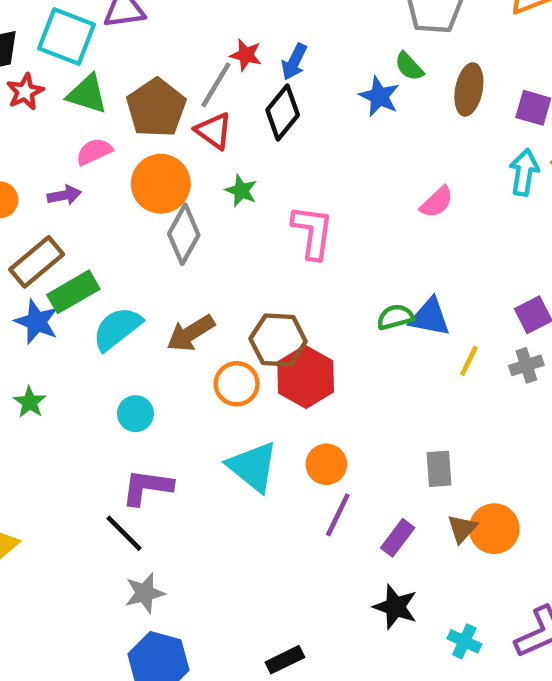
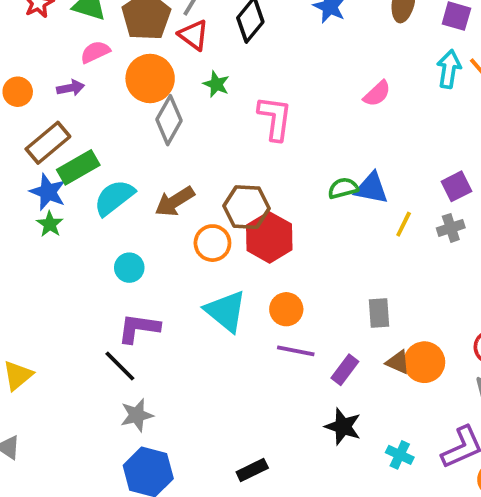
green star: (30, 402) -> (50, 224), moved
purple line: (338, 515) -> (296, 351), turned 75
brown triangle: (462, 529) -> (398, 362), turned -48

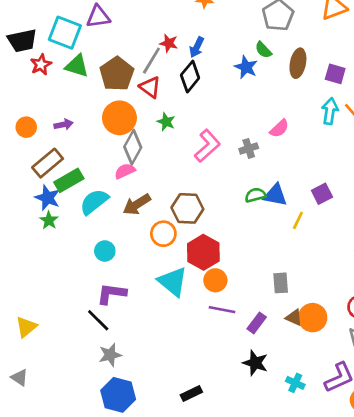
pink semicircle: (95, 52) -> (125, 171), moved
pink L-shape: (275, 118) -> (207, 146), turned 40
purple square: (456, 186) -> (322, 194), moved
gray cross: (451, 228) -> (249, 148), moved
red hexagon: (269, 237) -> (203, 252), moved

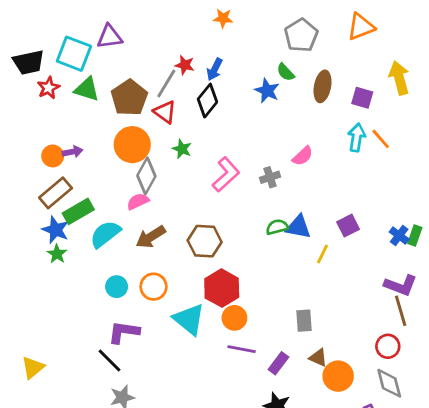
orange circle: (26, 127) -> (53, 156), moved
orange circle: (163, 234) -> (154, 287), moved
orange circle: (313, 318) -> (338, 376), moved

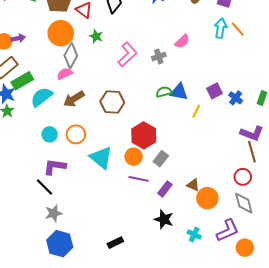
blue cross: (399, 235) -> (236, 98), moved
red hexagon: (222, 288) -> (144, 135), moved
gray rectangle: (304, 321) -> (161, 159), moved, turned 42

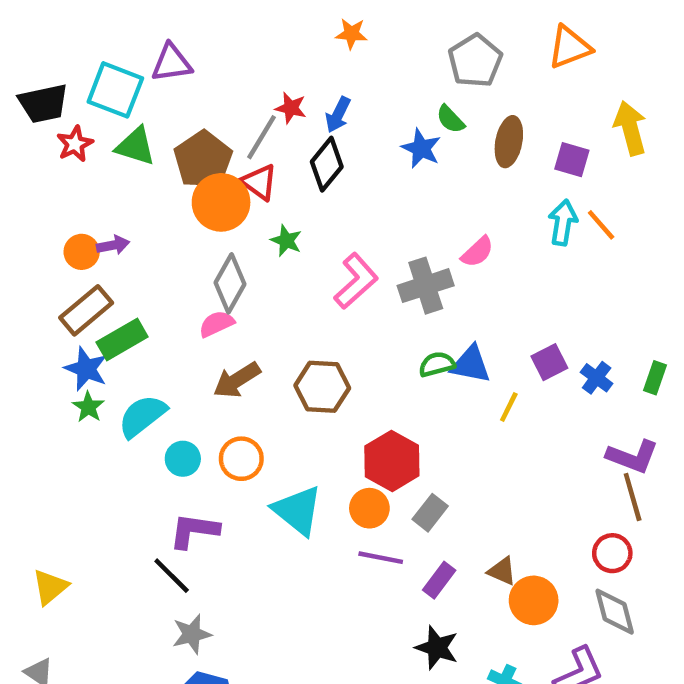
orange circle: (61, 33) -> (221, 202), moved
gray cross: (159, 56) -> (426, 286), size x1.6
cyan semicircle: (41, 97) -> (142, 416), moved

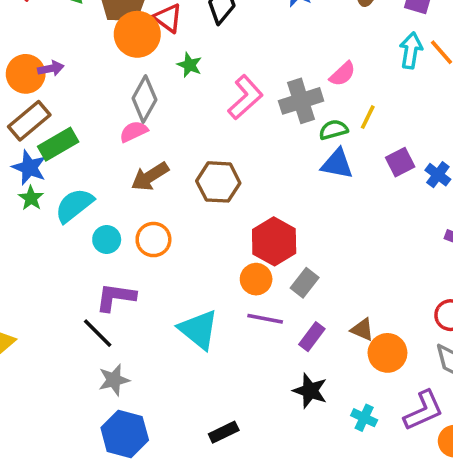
orange circle: (82, 252) -> (26, 74), size x1.4
green semicircle: (437, 364) -> (333, 130), moved
yellow line: (509, 407) -> (368, 117), moved
cyan triangle: (297, 510) -> (198, 330), moved

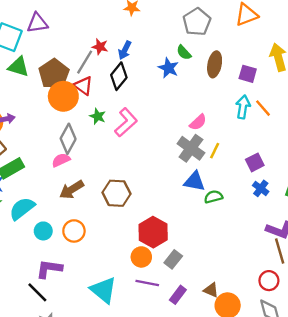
pink L-shape: (245, 97) -> (126, 122), moved
gray cross: (301, 101) -> (191, 148), moved, turned -36
green semicircle: (333, 130) -> (213, 197), moved
purple square: (400, 162) -> (255, 162), moved

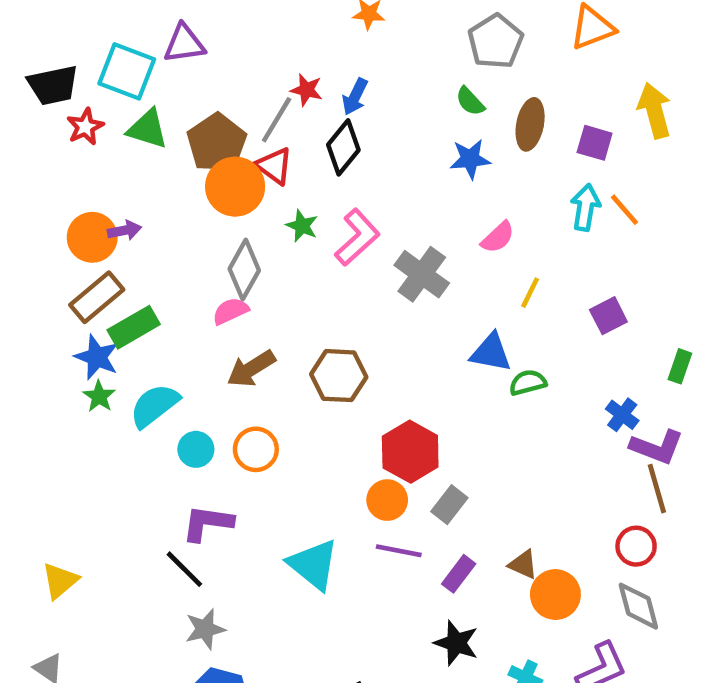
blue star: (168, 68) -> (470, 159), moved, turned -30
gray cross: (191, 148) -> (422, 274), moved
blue cross: (261, 188) -> (622, 415), moved

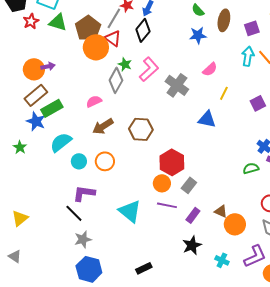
purple square: (595, 143) -> (252, 28), turned -35
gray diamond: (244, 270) -> (116, 80), moved
green semicircle: (528, 382) -> (251, 168), moved
green star: (99, 396) -> (20, 147), moved
black star: (456, 643) -> (192, 245), turned 30

